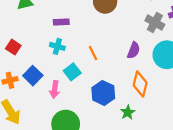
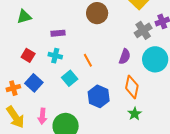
gray cross: (155, 23) -> (143, 30), turned 30
red square: (13, 47) -> (28, 55), moved
pink arrow: (55, 90) -> (42, 116), moved
green star: (128, 112) -> (135, 114), moved

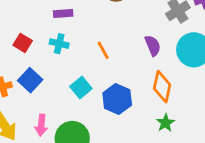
purple semicircle: (125, 56) -> (153, 46), turned -42
cyan square: (70, 78) -> (81, 88), moved

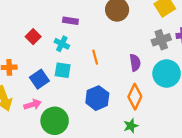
blue square: (30, 80) -> (39, 79), moved
cyan square: (81, 88) -> (63, 70), moved, turned 35
pink arrow: (41, 125) -> (33, 105), turned -126

